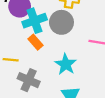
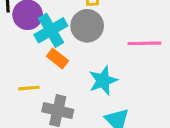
cyan star: (66, 64) -> (103, 81), turned 30

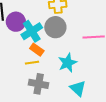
yellow line: (29, 88) -> (32, 63), moved

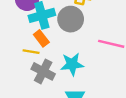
gray cross: (39, 84) -> (43, 71), moved

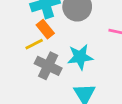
yellow line: (31, 52) -> (34, 44), turned -35

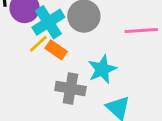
yellow line: (34, 44) -> (38, 44), moved

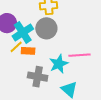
pink line: (141, 31) -> (80, 55), moved
orange rectangle: (56, 50) -> (28, 51), turned -32

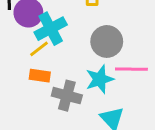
gray circle: (46, 28) -> (107, 41), moved
orange rectangle: (28, 51) -> (40, 76), moved

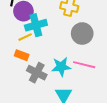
gray circle: (107, 41) -> (82, 34), moved

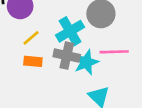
cyan cross: (36, 25) -> (70, 31), moved
gray cross: (37, 73) -> (67, 56), moved

